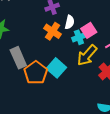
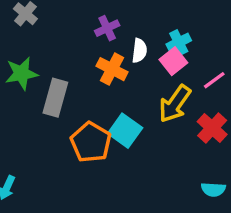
cyan cross: (79, 37) -> (179, 42), moved
gray rectangle: (18, 58) -> (55, 98), moved, turned 45

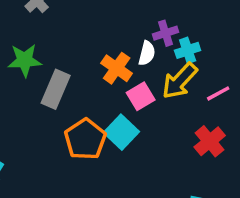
purple cross: (107, 28) -> (165, 33), moved
pink square: (173, 61) -> (141, 96), moved
yellow arrow: (175, 104) -> (180, 81), moved

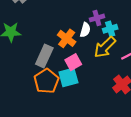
gray rectangle: (56, 89) -> (44, 56), moved
pink square: (141, 96) -> (73, 62), moved
cyan square: (121, 132) -> (68, 77), turned 30

